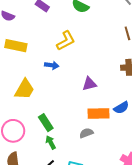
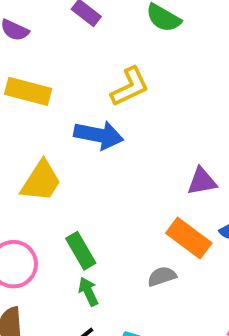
blue arrow: (52, 65) -> (99, 135), size x1.6
purple triangle: (89, 84) -> (202, 181), moved
orange rectangle: (99, 114) -> (189, 238), turned 35

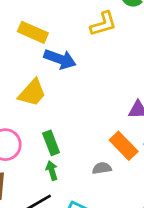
yellow L-shape: (130, 87) -> (103, 24), moved
blue arrow: (99, 135) -> (60, 59), moved

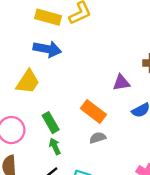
yellow rectangle: (33, 32) -> (48, 17), moved
orange rectangle: (124, 146) -> (93, 112), moved

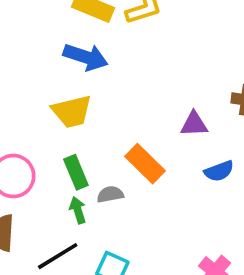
yellow trapezoid: (28, 82) -> (72, 111), moved, turned 36
gray semicircle: (98, 138) -> (110, 194), moved

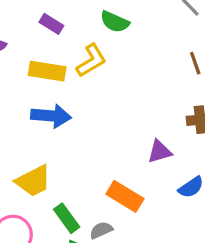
yellow trapezoid: (72, 111) -> (33, 181), moved

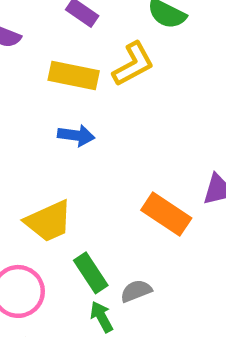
blue arrow: (51, 116) -> (76, 135), size x0.7
orange rectangle: (125, 196) -> (166, 214), moved

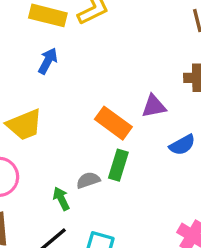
blue arrow: (76, 135) -> (48, 61), turned -72
green rectangle: (91, 273) -> (118, 165), moved, turned 48

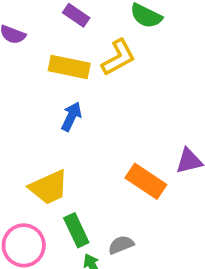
green rectangle: (118, 165) -> (76, 230), moved, turned -40

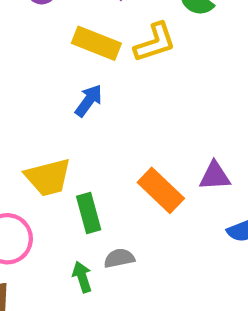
green rectangle: (76, 230) -> (89, 213), moved

